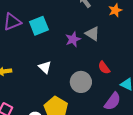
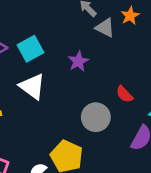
gray triangle: (92, 34) -> (105, 28), moved
white triangle: (45, 67) -> (32, 86), moved, size x1.5

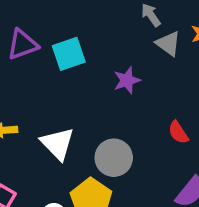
white triangle: (32, 86) -> (58, 144), moved
gray circle: (96, 117) -> (114, 158), moved

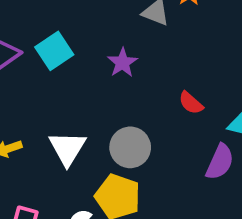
white triangle: (58, 144) -> (67, 148), turned 30

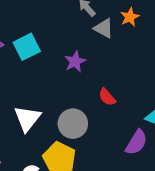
red semicircle: (191, 103) -> (107, 97), moved

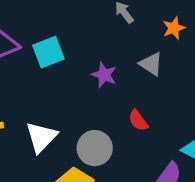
gray triangle: (104, 28) -> (151, 64), moved
purple star: (75, 62) -> (104, 75), turned -30

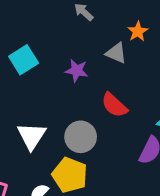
orange star: (174, 28) -> (138, 31), moved
red semicircle: (138, 120) -> (114, 105), size x1.4

